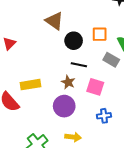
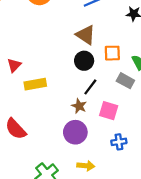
brown triangle: (54, 21) -> (86, 35), moved
black line: (79, 65) -> (90, 87), turned -63
yellow rectangle: (30, 85) -> (35, 84), moved

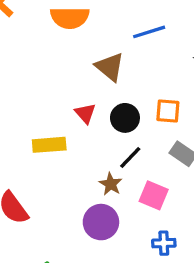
brown triangle: (86, 35) -> (110, 67), moved
red triangle: (14, 65) -> (85, 113), moved, turned -32

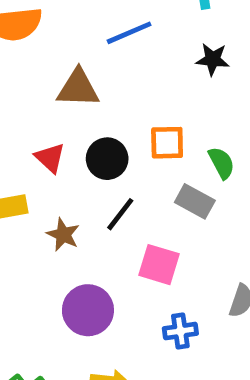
brown triangle: (110, 67) -> (78, 88), turned -32
brown star: (111, 184) -> (63, 235), moved

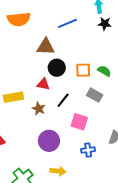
black star: (213, 59) -> (105, 24), moved
red triangle: (50, 158) -> (43, 84), moved, turned -32
black circle: (107, 159) -> (57, 68), moved
green semicircle: (221, 163) -> (104, 71), moved, turned -32

